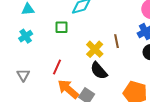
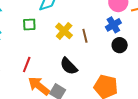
yellow cross: (95, 49) -> (64, 31), moved

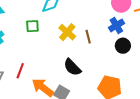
red line: (27, 64) -> (20, 71), moved

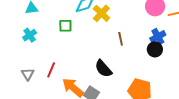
blue cross: (116, 25) -> (158, 37), moved
yellow cross: (67, 32) -> (101, 13), moved

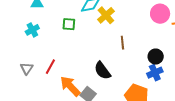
blue cross: (158, 37) -> (155, 73), moved

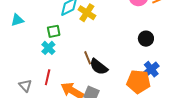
cyan cross: (32, 30) -> (48, 48), moved
brown line: (122, 43) -> (88, 58), moved
blue cross: (155, 73) -> (151, 69), moved

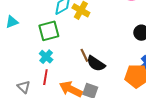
green square: (54, 31) -> (49, 31), size x1.5
cyan cross: (48, 48) -> (46, 57), moved

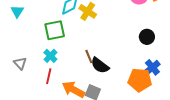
cyan triangle: (12, 22) -> (17, 11), moved, turned -40
gray triangle: (24, 87) -> (20, 63), moved

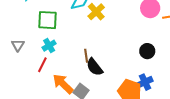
green square: (55, 30) -> (48, 20), moved

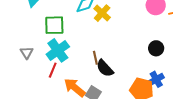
cyan cross: (49, 46) -> (58, 50), size x1.6

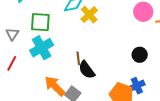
gray triangle: (27, 53) -> (12, 34), moved
red line: (53, 70) -> (12, 63), moved

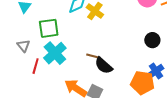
brown line: (78, 58) -> (93, 56), turned -56
red line: (12, 63) -> (36, 66), moved

